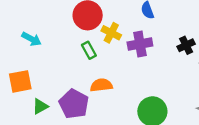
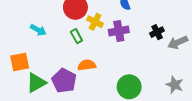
cyan arrow: (31, 39) -> (38, 30), moved
green triangle: (40, 106) -> (36, 83), size x1.5

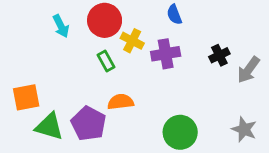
cyan arrow: (38, 30) -> (61, 26), moved, turned 35
gray arrow: (178, 42) -> (248, 70), turned -30
green triangle: (36, 83) -> (49, 126), turned 45

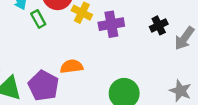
green rectangle: (106, 61) -> (38, 19), moved

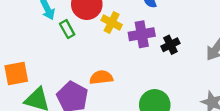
black cross: (159, 25) -> (170, 45), moved

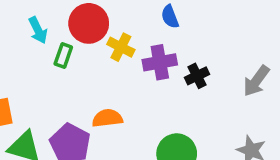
green rectangle: (67, 29) -> (63, 56), turned 48

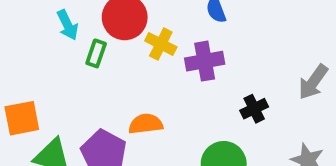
black cross: (197, 76) -> (254, 109), moved

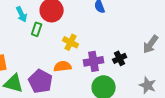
yellow cross: (161, 44) -> (71, 42), moved
purple cross: (205, 61) -> (94, 61), moved

